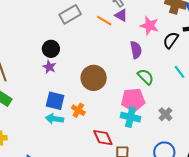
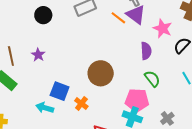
purple triangle: (121, 15) -> (136, 15), size x1.5
black circle: (51, 49) -> (43, 15), moved
purple star: (49, 67) -> (38, 55), moved
cyan arrow: (55, 119) -> (45, 108), moved

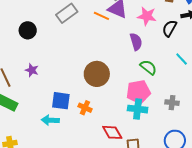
gray cross: (167, 118) -> (172, 103), turned -32

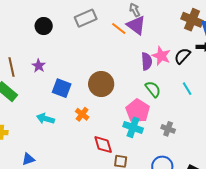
pink star: (147, 16) -> (161, 56), moved
pink pentagon: (138, 92) -> (138, 111), turned 30
blue square: (61, 101) -> (62, 88), moved

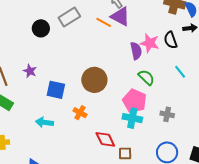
black circle: (44, 26) -> (41, 28), moved
black semicircle: (182, 56) -> (171, 40), turned -54

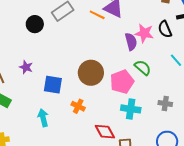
pink pentagon: (134, 101) -> (122, 82), moved, turned 30
cyan arrow: (44, 122) -> (43, 118), turned 72

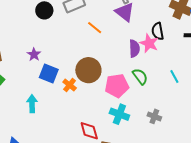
orange line: (97, 15) -> (95, 28), moved
black semicircle: (165, 29) -> (158, 31), moved
purple star: (26, 67) -> (34, 55), moved
orange cross: (78, 106) -> (70, 85), moved

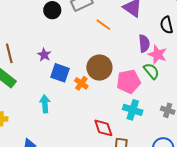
pink star: (149, 43) -> (157, 54), moved

